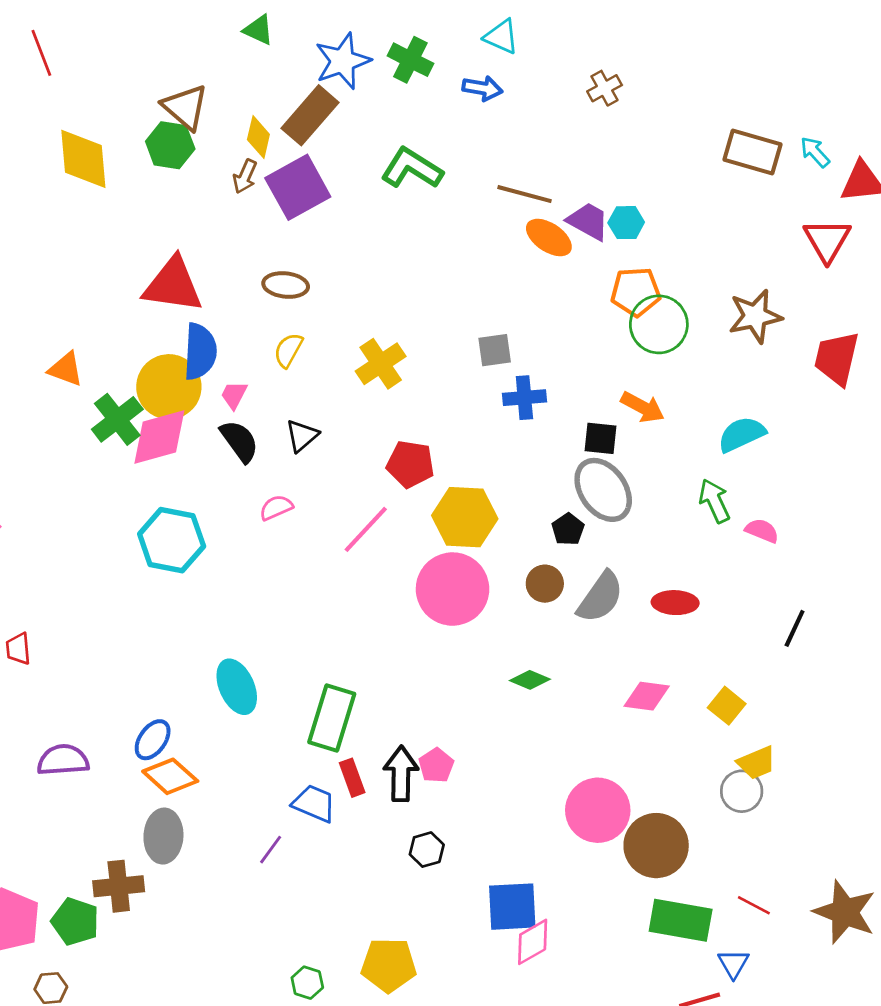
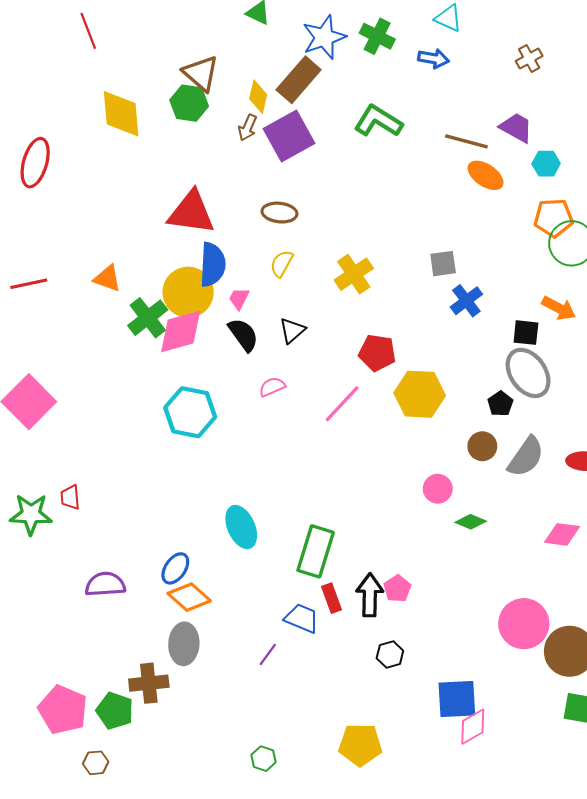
purple trapezoid: (588, 221) -> (516, 128), moved
blue cross: (524, 398) -> (466, 301), turned -32
pink circle: (453, 589) -> (438, 489), moved, size x0.5
green hexagon: (307, 983) -> (264, 759), moved

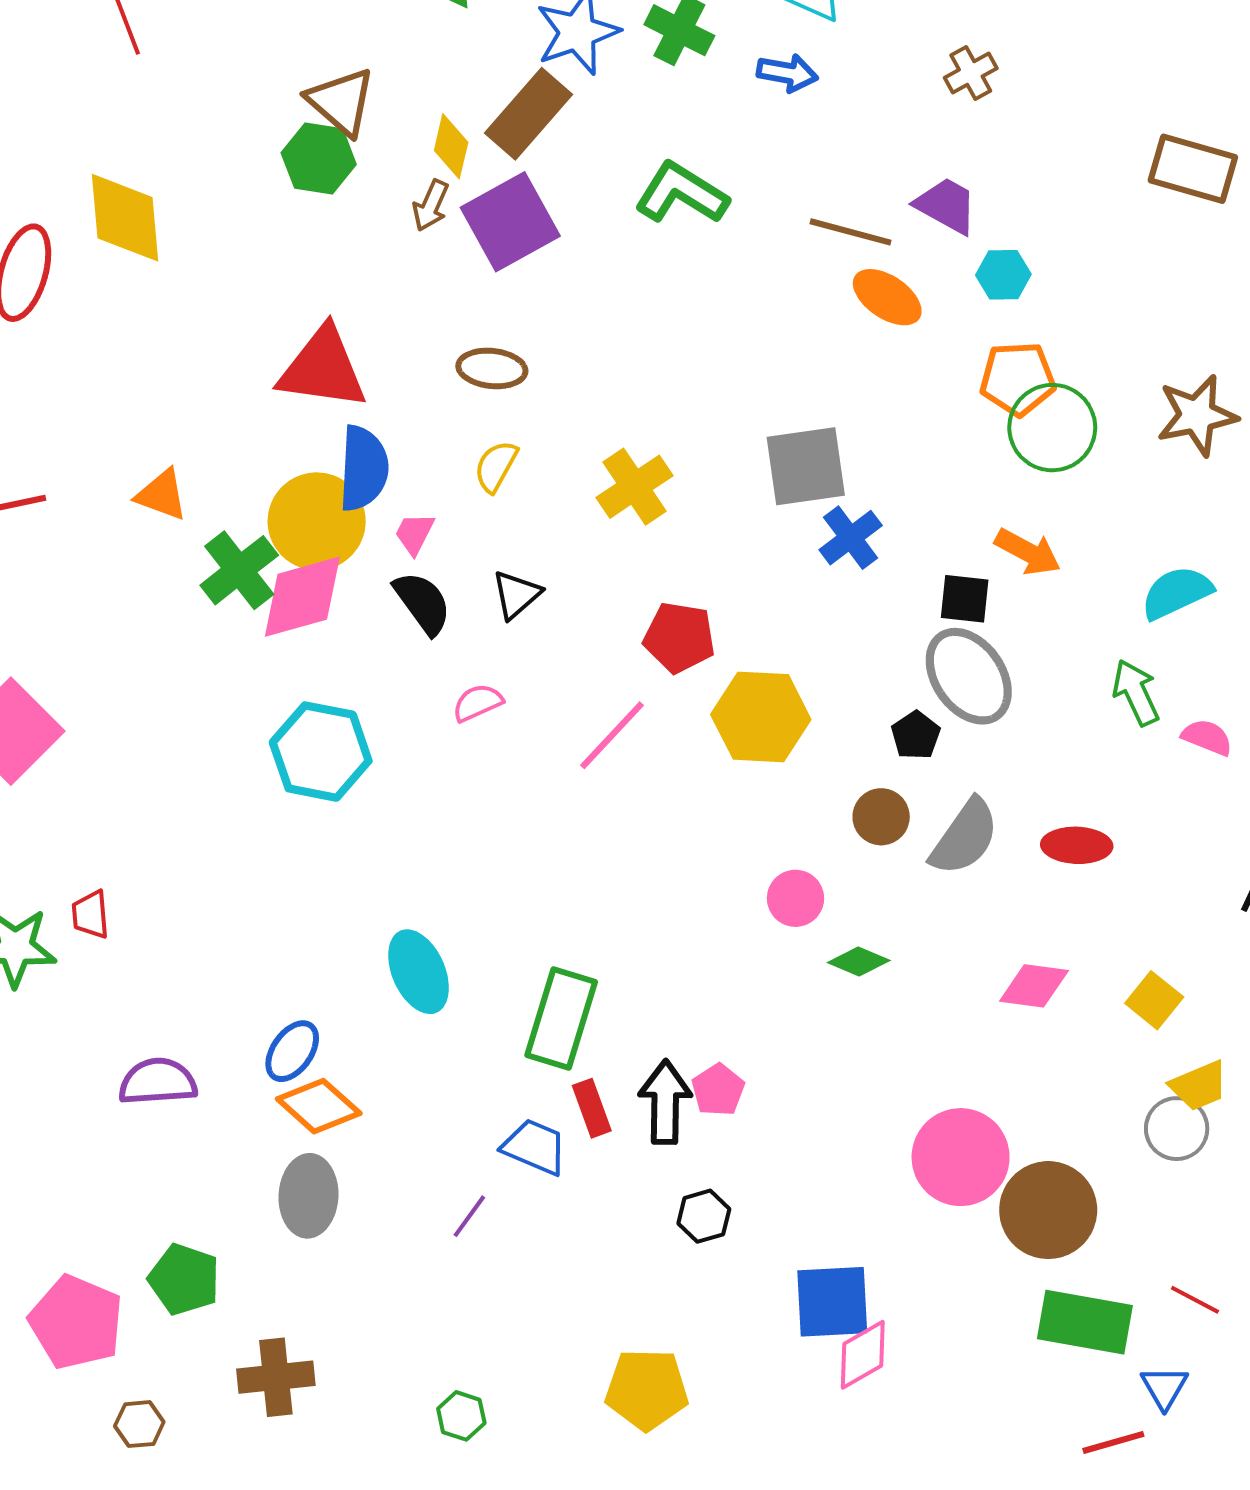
yellow diamond: (121, 114) -> (125, 218), moved
gray square: (443, 264) -> (806, 466), size x1.6
brown cross: (149, 683) -> (276, 1377), moved
green pentagon: (115, 711) -> (184, 1279), moved

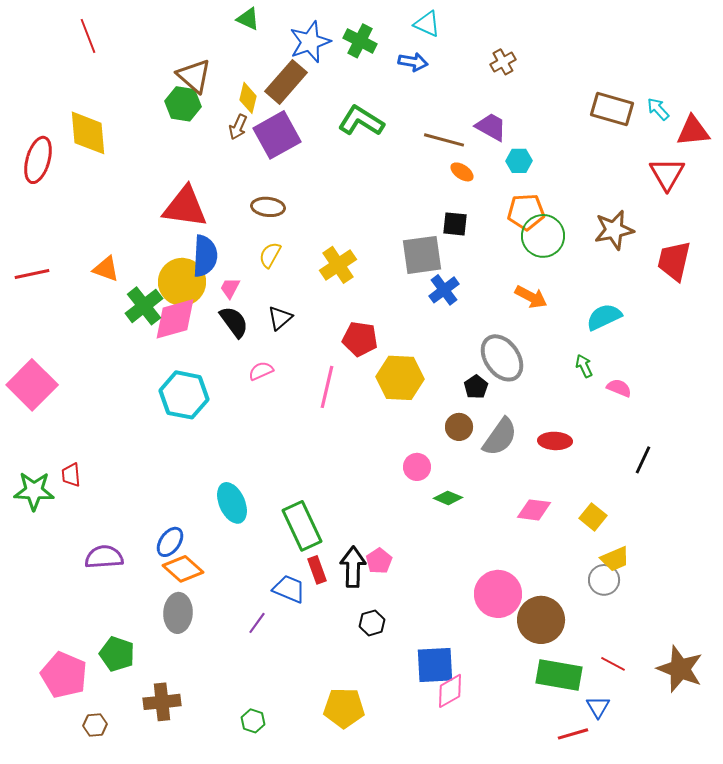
orange ellipse: (887, 297) -> (462, 172), size x0.7
black square: (965, 599) -> (455, 224), moved
green arrow: (1136, 692) -> (584, 366), size x0.7
pink line: (612, 735) -> (327, 387), turned -30
green rectangle: (561, 1019) -> (302, 526), turned -42

